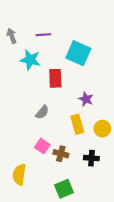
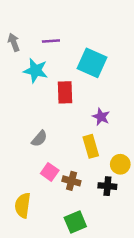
gray semicircle: (42, 112) -> (39, 139), moved
yellow circle: (102, 129) -> (120, 164), moved

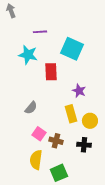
gray arrow: (14, 42) -> (11, 11), moved
yellow circle: (120, 164) -> (90, 121), moved
yellow semicircle: (23, 205) -> (36, 160), moved

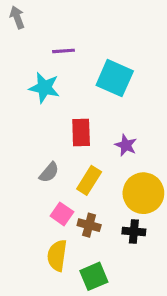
red rectangle: (51, 72) -> (81, 132), moved
yellow rectangle: (71, 114) -> (89, 180), moved, turned 48
yellow circle: (90, 121) -> (143, 193), size x1.6

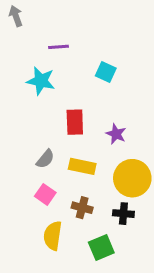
cyan square: (115, 78) -> (106, 72), size x0.6
yellow rectangle: (89, 180) -> (82, 166), turned 70
pink square: (62, 214) -> (45, 194), moved
green square: (94, 276) -> (101, 247), moved

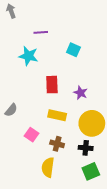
gray semicircle: (45, 159) -> (11, 110), moved
yellow semicircle: (53, 236) -> (48, 167), moved
green square: (101, 247) -> (91, 171), moved

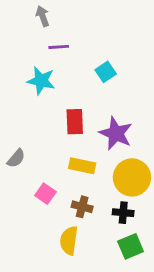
gray arrow: (11, 11) -> (43, 16), moved
cyan square: (73, 50) -> (106, 72), turned 32
purple star: (81, 93) -> (116, 133), size x1.6

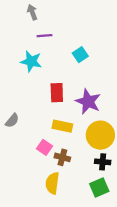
pink square: (45, 194) -> (45, 147), moved
black cross: (123, 213) -> (103, 162), moved

